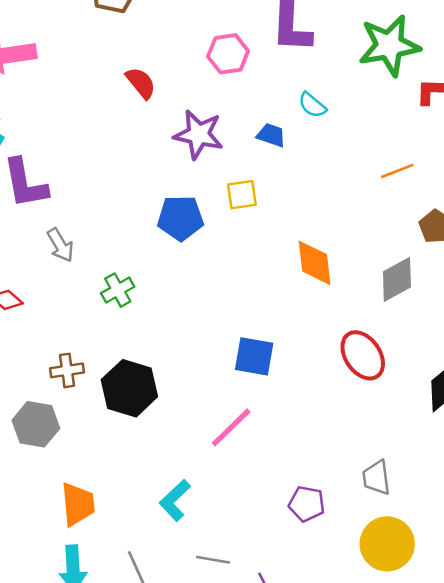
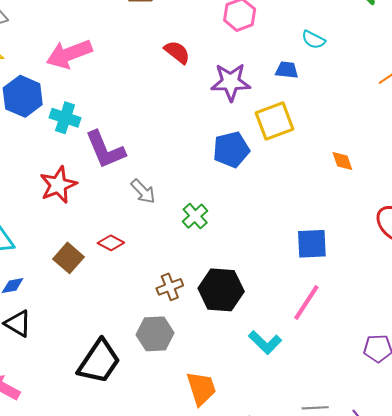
yellow square: (242, 195) -> (274, 121), size x1.5
orange diamond: (315, 263) -> (342, 161), size x0.6
cyan L-shape: (175, 500) -> (265, 342), moved, turned -80

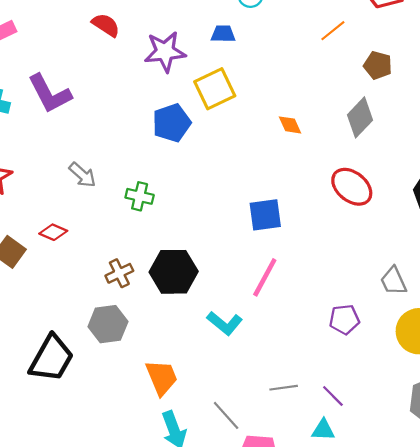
purple L-shape: (105, 150) -> (50, 94), moved
green cross: (195, 216) -> (140, 196), turned -30

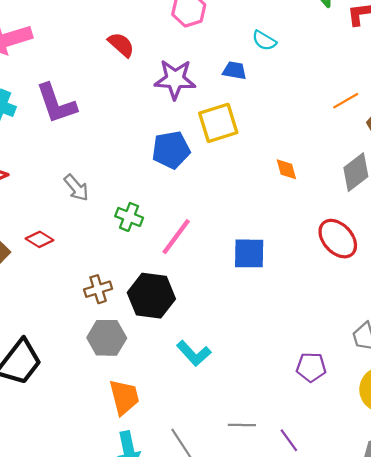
orange line: (333, 31) -> (346, 101), moved
pink line: (265, 277) -> (176, 237), moved
gray hexagon: (108, 324) -> (107, 338), moved

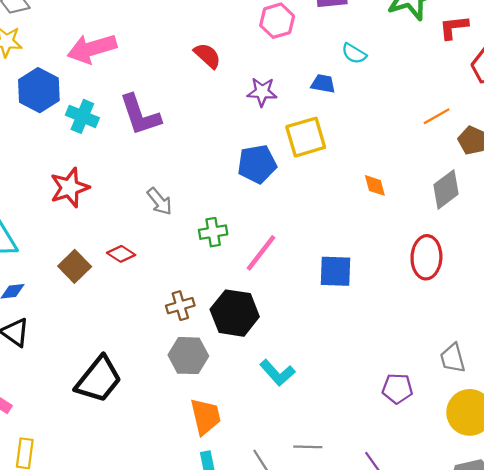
purple star: (175, 79) -> (262, 92), size x0.7
green cross: (129, 217) -> (213, 232), turned -32
red ellipse: (338, 239) -> (426, 257), turned 45
gray line: (242, 425) -> (308, 447), moved

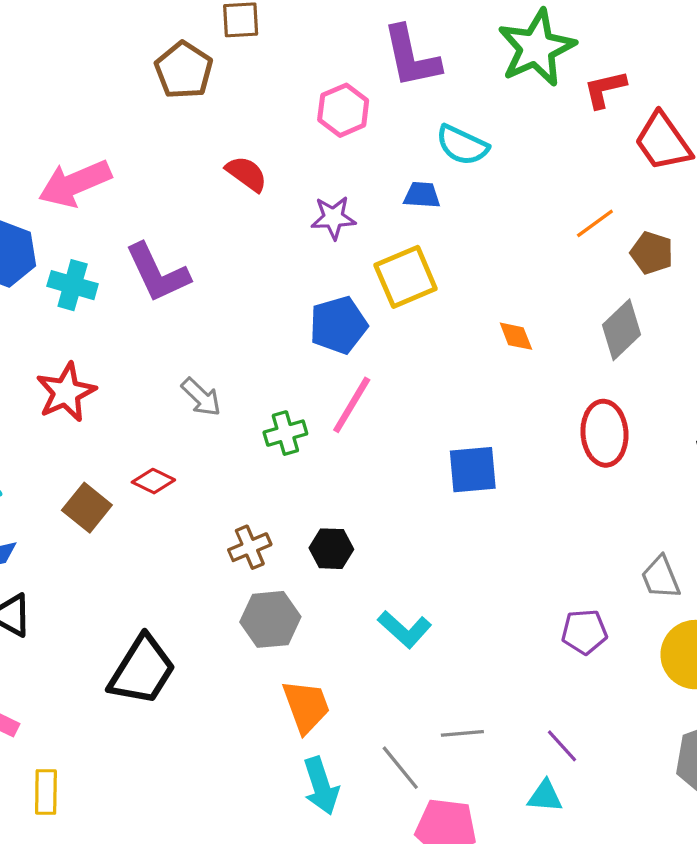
cyan semicircle: (354, 53) -> (462, 145), size x1.4
pink line: (261, 253) -> (352, 405), moved
black hexagon: (235, 313) -> (331, 549), size x0.6

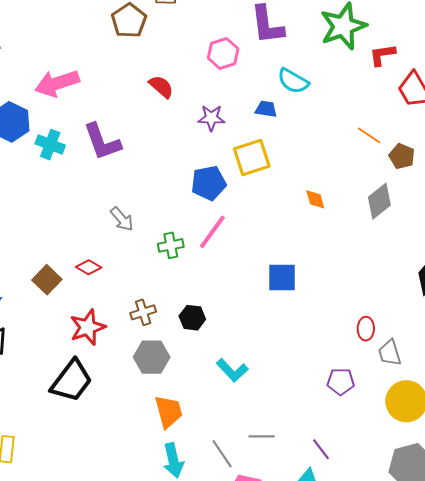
orange line: (595, 223) -> (369, 135), turned 65
red star: (66, 392) -> (88, 327), moved
red ellipse: (604, 433) -> (366, 329), moved, size x0.6

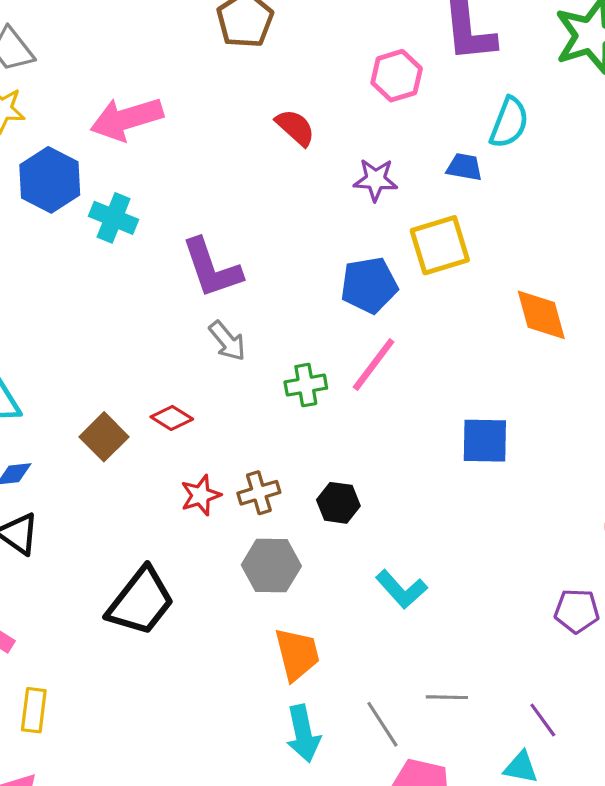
cyan semicircle: (293, 81) -> (509, 123), turned -100
purple L-shape: (102, 142) -> (212, 268), moved
orange diamond: (315, 199) -> (541, 315), size x1.6
red star: (88, 327) -> (201, 495), moved, size x0.7

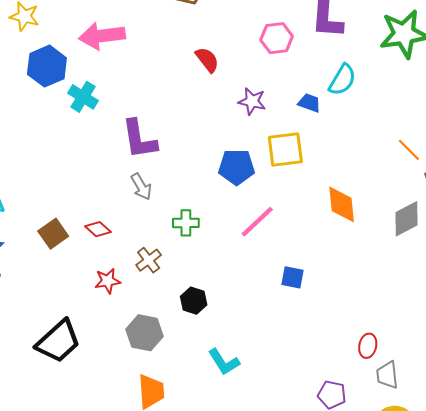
pink line: (374, 365) -> (257, 222), moved
blue square: (485, 441) -> (293, 277), size x0.7
brown cross: (259, 493) -> (149, 260), moved, turned -30

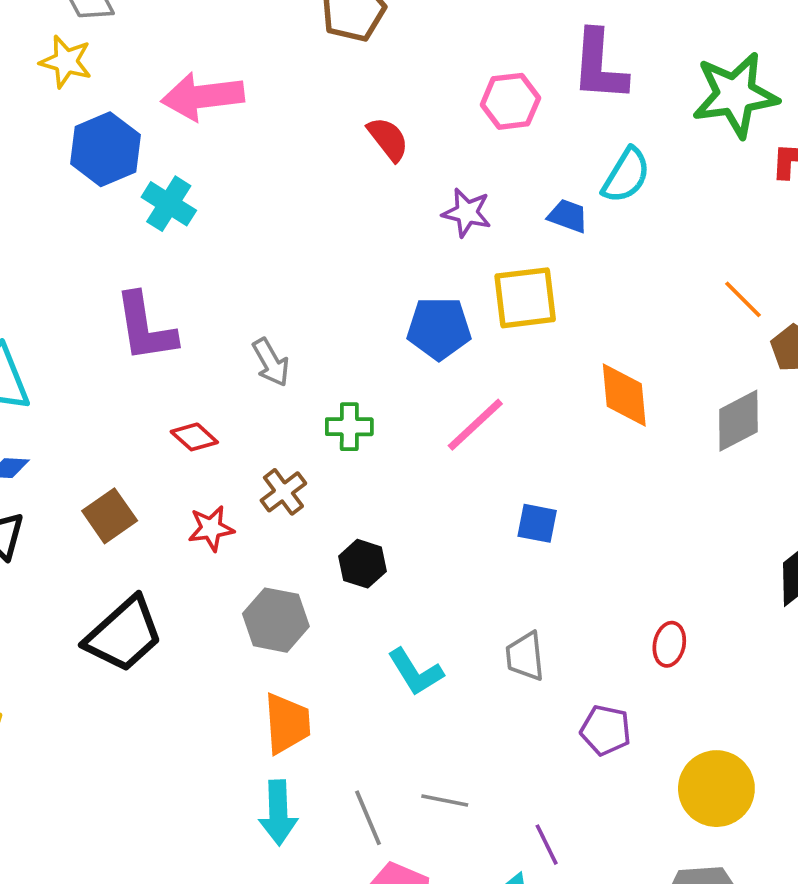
purple L-shape: (139, 139) -> (145, 327), moved
brown square: (53, 234) -> (110, 516), moved
gray trapezoid: (387, 375) -> (525, 656), moved

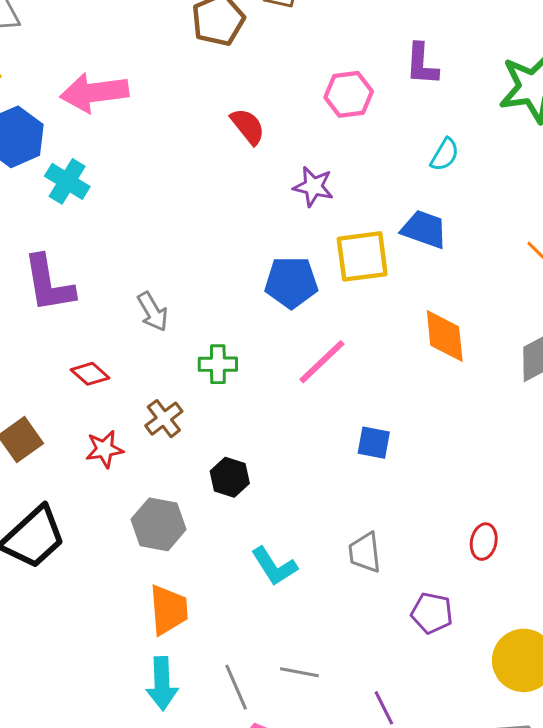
purple L-shape: (599, 66) -> (422, 64), size x0.7
cyan semicircle: (626, 175) -> (445, 155), size x0.7
blue trapezoid: (568, 216) -> (424, 229), moved, size x1.4

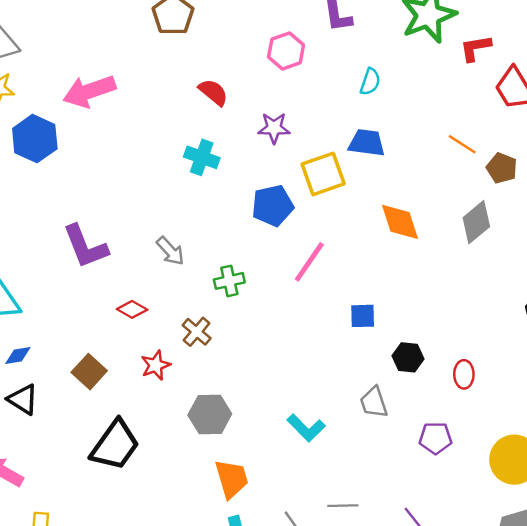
cyan cross: (67, 181) -> (202, 157), moved
black hexagon: (230, 477) -> (408, 357), moved

